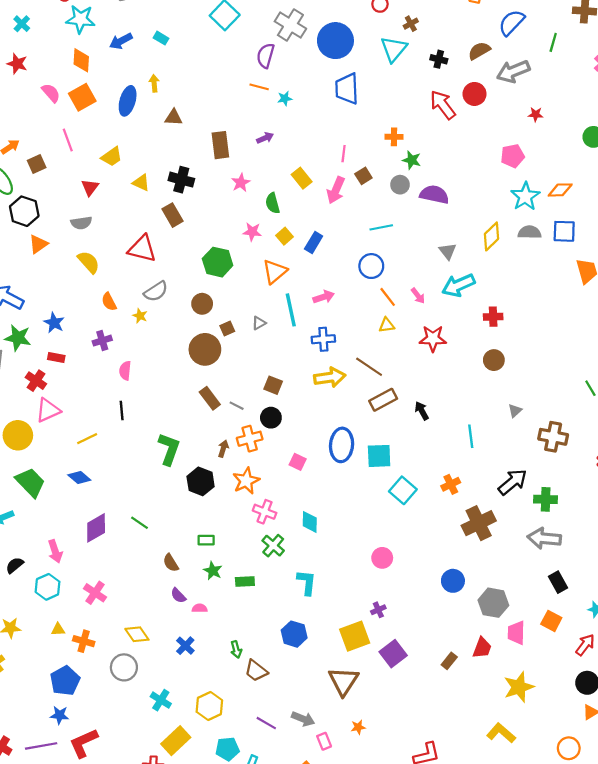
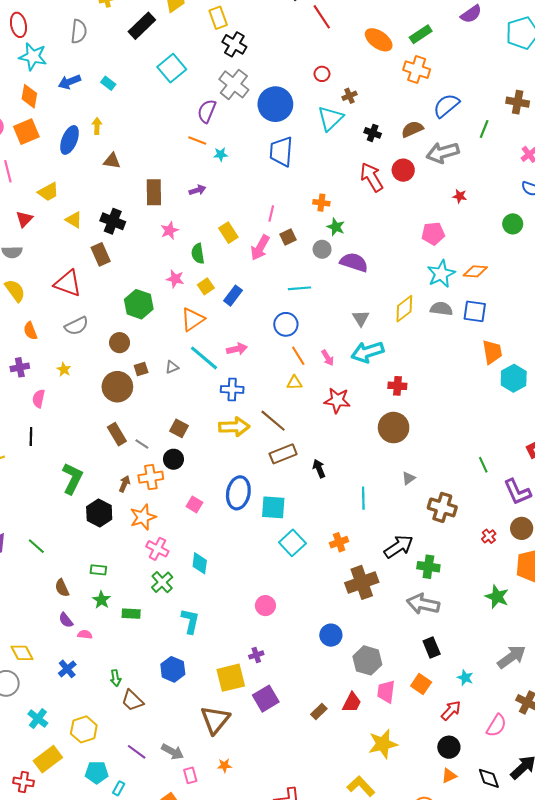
cyan line: (291, 310) -> (204, 358), turned -44
yellow star: (140, 316) -> (64, 369), moved
brown circle: (494, 360) -> (394, 428), size x1.5

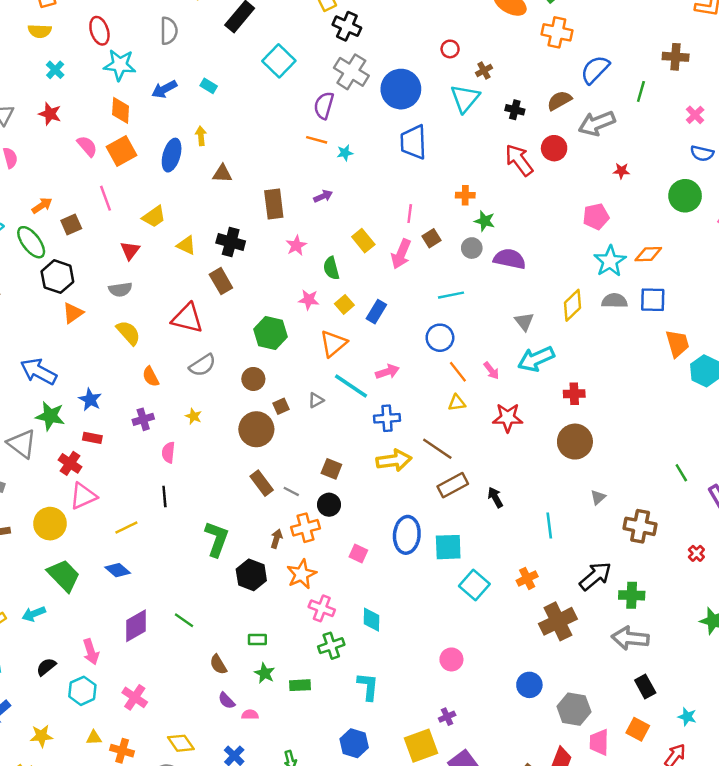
green circle: (513, 224) -> (685, 196), size x1.4
green cross: (162, 582) -> (331, 646), turned 30

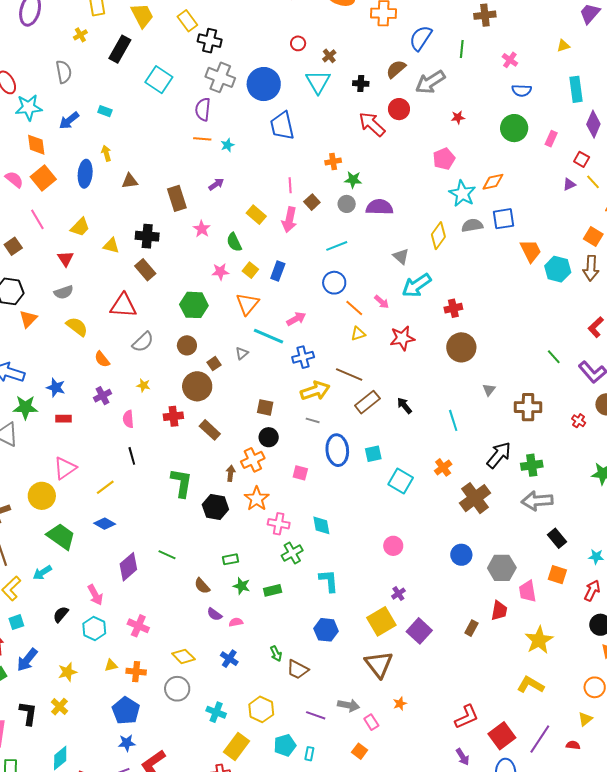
red cross: (70, 463) -> (173, 416), moved, turned -30
gray line: (291, 491) -> (313, 420), moved
cyan square: (448, 547) -> (373, 454), size x0.7

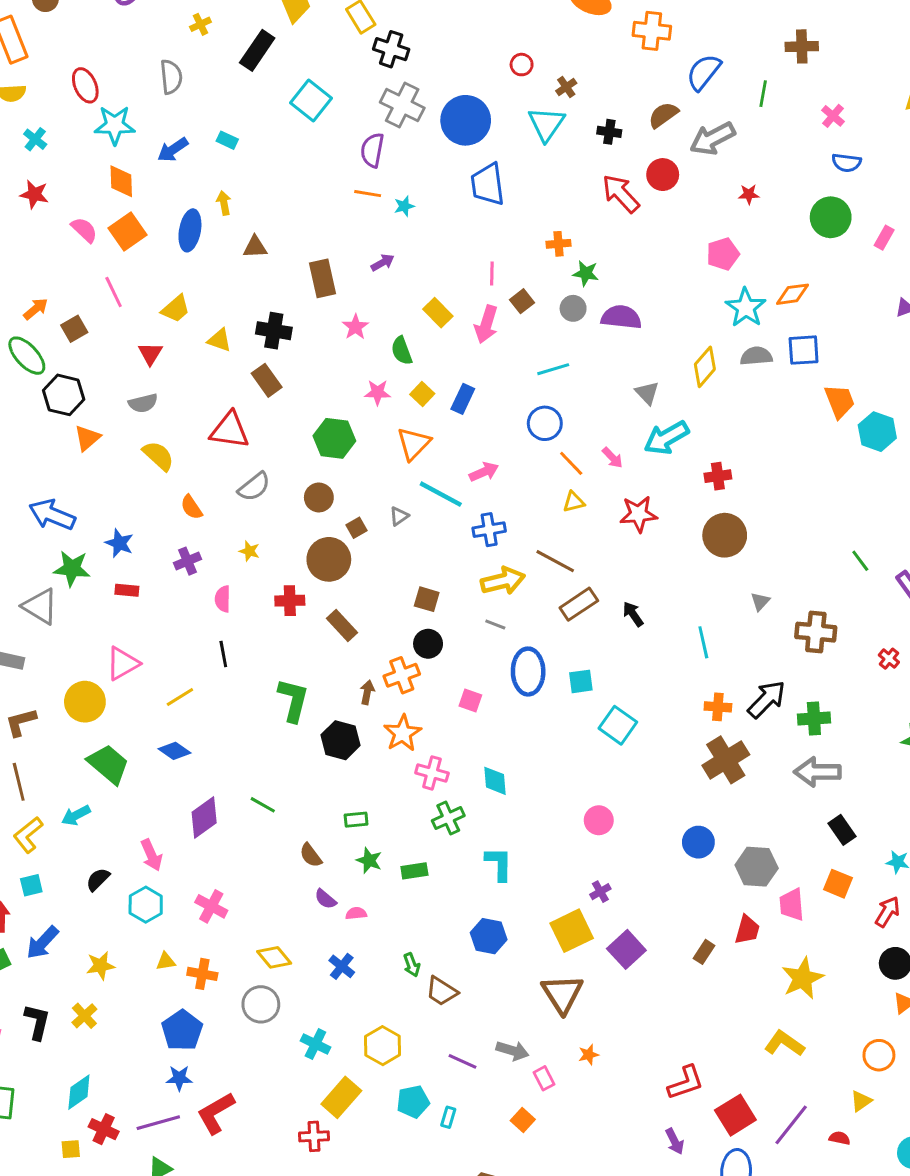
orange cross: (443, 467) -> (718, 707), moved, turned 36

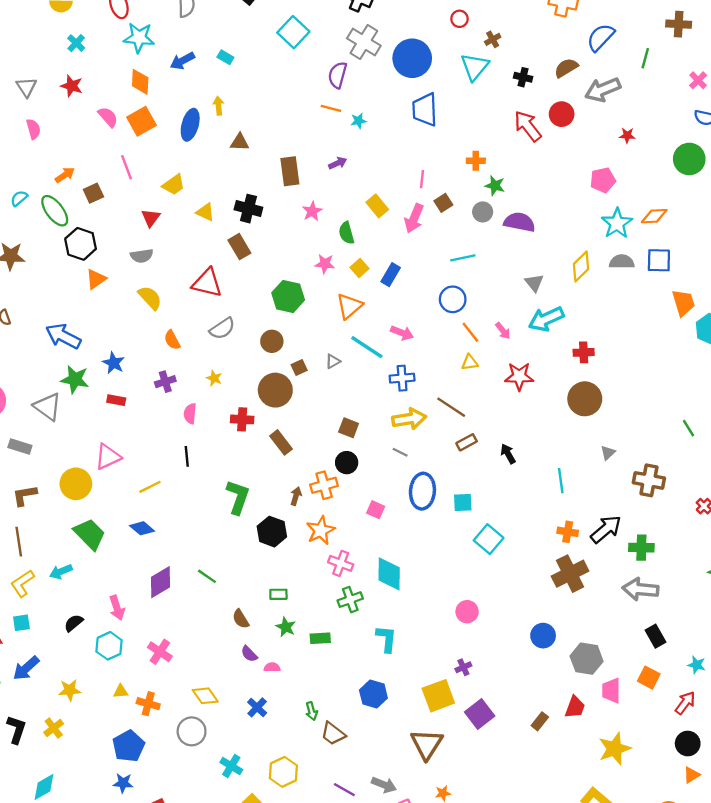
pink arrow: (484, 472) -> (402, 333), turned 40
brown rectangle: (579, 604) -> (467, 442), size x0.7
cyan diamond: (495, 781) -> (389, 574), size x1.4

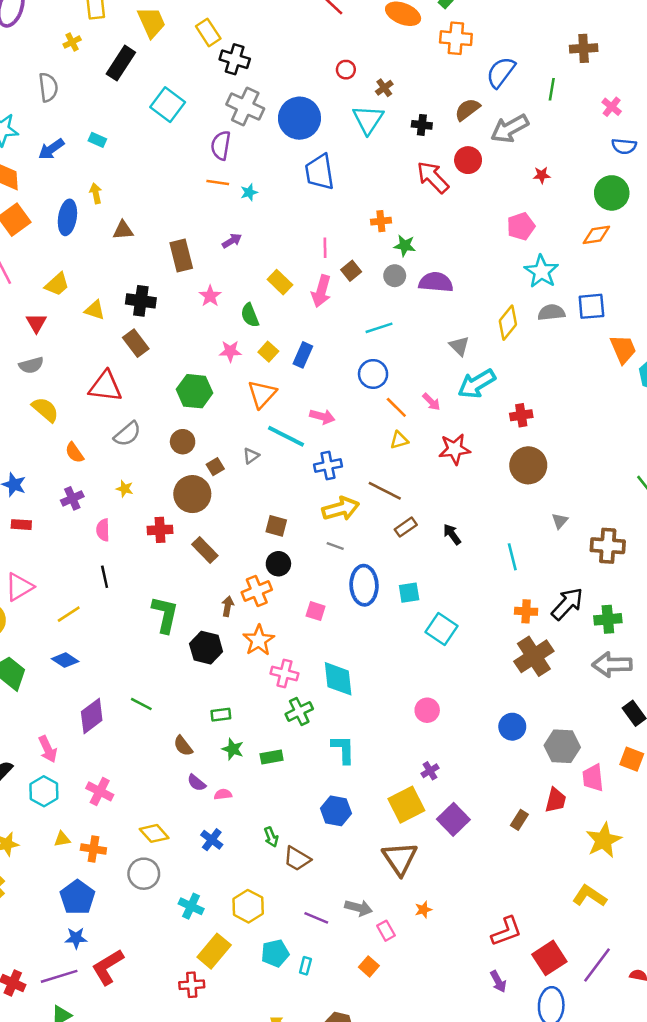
orange diamond: (654, 216) -> (596, 235), moved

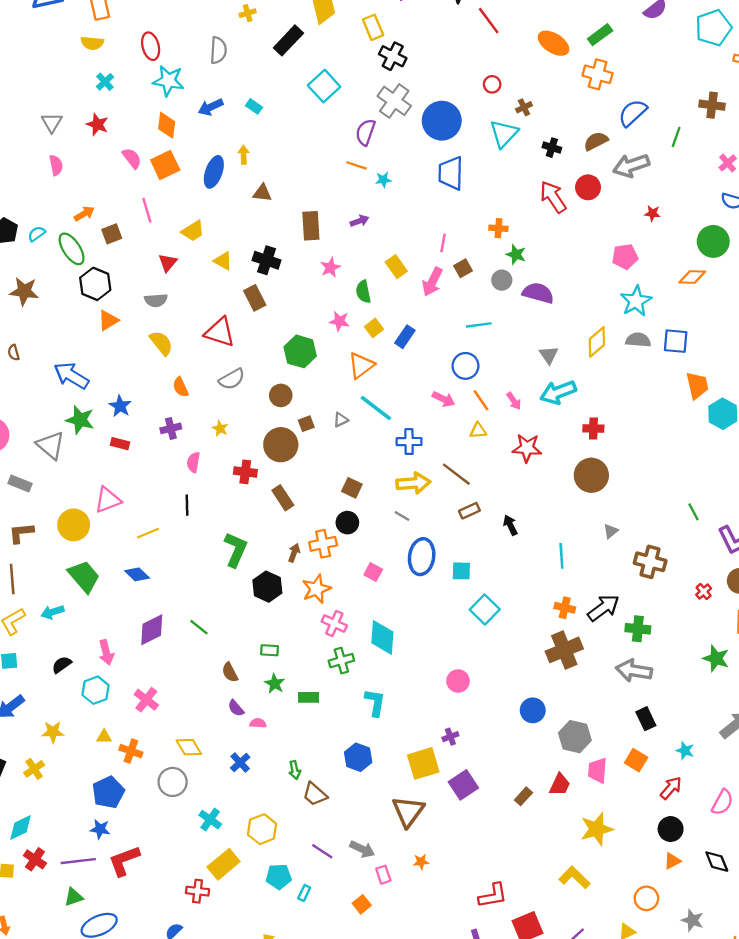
pink arrow: (322, 417) -> (444, 399), moved

